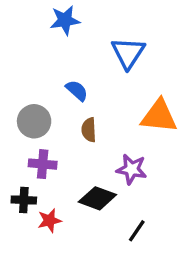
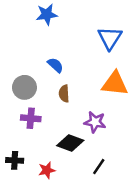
blue triangle: (128, 53) -> (110, 38), moved
black cross: (24, 200) -> (15, 160), moved
red star: (49, 221) -> (47, 170), moved

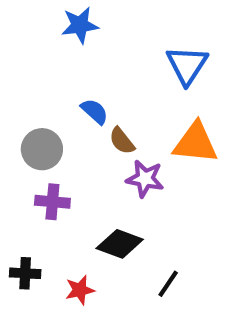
brown semicircle: (64, 94) -> (122, 141), moved, turned -35
purple star: (95, 122) -> (145, 179), moved

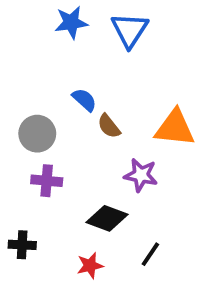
blue triangle: (187, 65) -> (130, 30), moved
purple star: (145, 179) -> (141, 175), moved
red star: (80, 290) -> (90, 266), moved

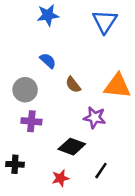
blue triangle: (130, 30) -> (105, 21), moved
blue semicircle: (84, 100) -> (48, 61), moved

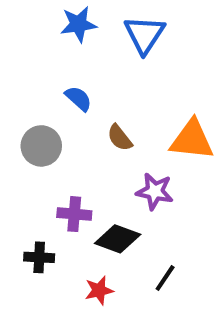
blue triangle: (105, 21) -> (144, 35), moved
purple cross: (31, 121) -> (74, 214), moved
black cross: (15, 164) -> (39, 257), moved

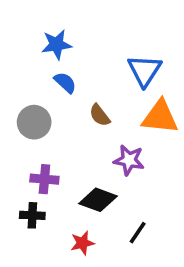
blue star: (78, 24) -> (57, 45), moved
blue triangle: (144, 35) -> (145, 70), moved
purple cross: (74, 214) -> (44, 179), moved

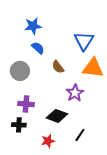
purple star: (129, 160) -> (75, 93), turned 30

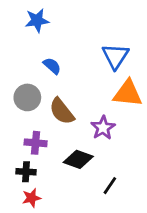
blue star: (33, 26) -> (37, 20), moved
brown semicircle: (58, 67) -> (62, 111), moved, size x1.5
red star: (48, 141) -> (31, 198), moved

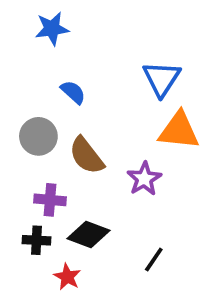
black diamond: (78, 159) -> (88, 234), moved
red star: (31, 198) -> (67, 277), moved, turned -30

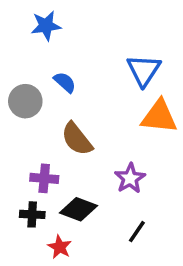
gray circle: (38, 136) -> (25, 101), moved
purple star: (144, 179) -> (130, 178), moved

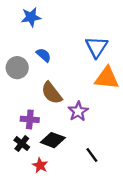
purple star: (130, 178) -> (78, 111), moved
black cross: (32, 214) -> (22, 144), turned 35
black line: (137, 232) -> (92, 155), turned -70

